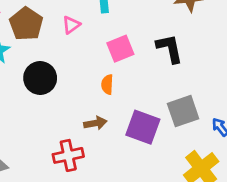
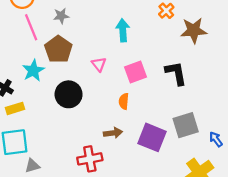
pink triangle: (71, 25) -> (99, 64), moved, turned -35

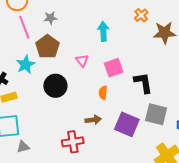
black L-shape: (176, 73) -> (143, 83), moved
gray square: (186, 125) -> (156, 114), turned 30

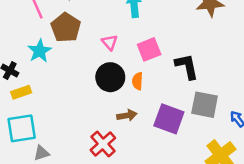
black circle: (55, 86) -> (110, 77), moved
red cross: (73, 142) -> (103, 144), turned -30

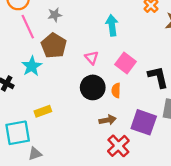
pink square: (149, 49) -> (126, 63), turned -30
yellow rectangle: (21, 92) -> (43, 111), moved
red cross: (103, 144) -> (118, 146), moved

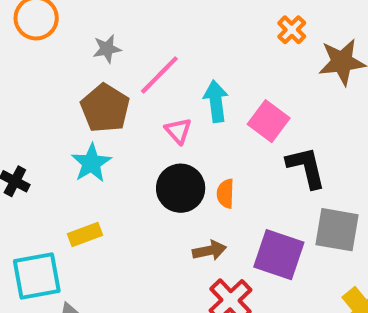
cyan arrow: (112, 25) -> (216, 101), moved
pink line: (28, 27) -> (159, 75), moved, turned 70
pink square: (126, 63) -> (269, 121), moved
cyan star: (32, 66) -> (91, 163), moved

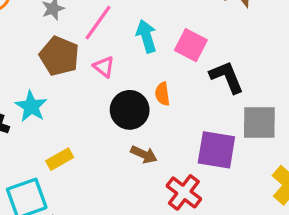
pink triangle: (178, 131) -> (104, 67), moved
cyan star: (91, 163) -> (31, 106), moved
orange semicircle: (225, 194) -> (162, 94), moved
brown arrow: (209, 250) -> (144, 155), moved, turned 45

